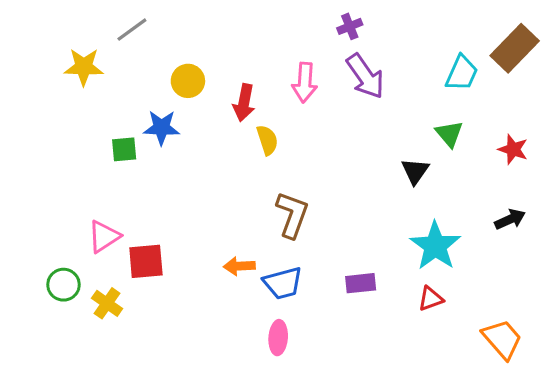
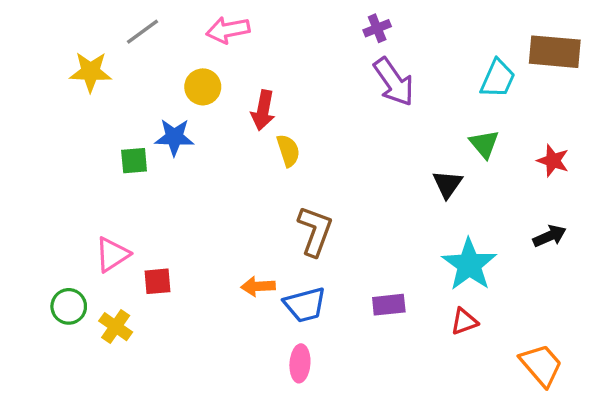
brown rectangle: (515, 48) -> (555, 52), turned 51
pink arrow: (305, 82) -> (228, 30), moved, turned 75
red square: (146, 261) -> (158, 281), size x0.7

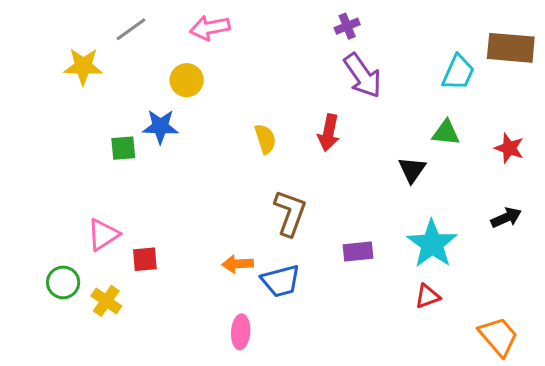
red arrow: (263, 110) -> (329, 133), moved
green triangle: (484, 144) -> (446, 133), turned -44
purple rectangle: (389, 305) -> (358, 252), moved
pink ellipse: (300, 363) -> (241, 332), moved

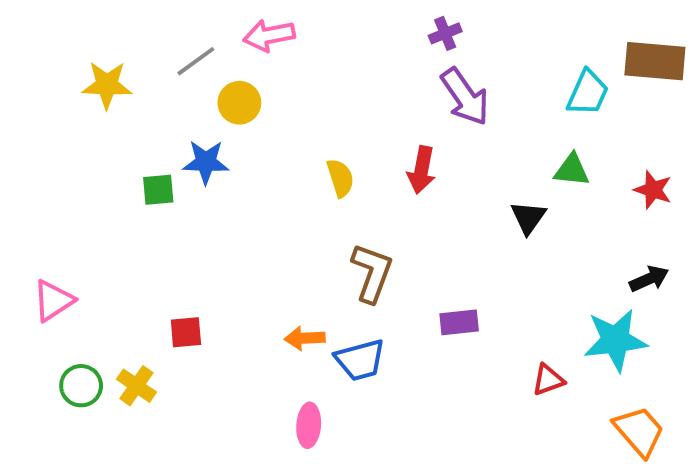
gray line: (131, 29) -> (196, 61), moved
pink triangle: (103, 235) -> (53, 301), moved
cyan star: (432, 244) -> (615, 340), moved, turned 30
green circle: (63, 282) -> (81, 386), moved

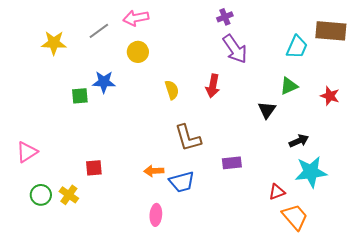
yellow circle: (239, 103) -> (138, 52), moved
green triangle: (572, 170) -> (289, 86), turned -30
brown L-shape: (372, 273) -> (188, 138), turned 144
black arrow: (649, 279) -> (299, 141), moved
orange trapezoid: (639, 431) -> (295, 217), moved

